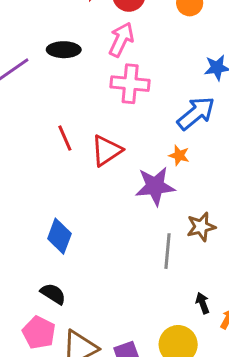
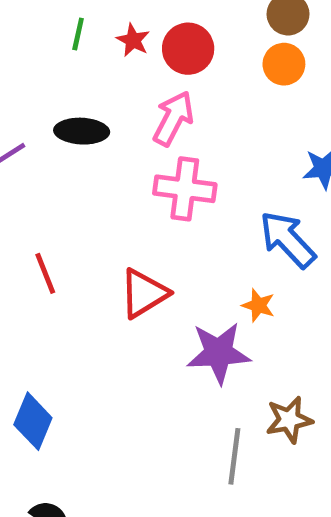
blue arrow: (196, 113) -> (288, 240), turned -96
red line: (65, 138) -> (45, 273), moved
blue diamond: (59, 236) -> (33, 421), moved

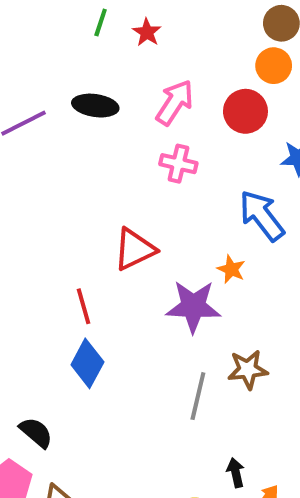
red circle: (188, 49) -> (245, 111), moved
pink cross: (185, 189) -> (178, 164), size x0.7
red line: (45, 273) -> (84, 306), moved
blue diamond: (33, 421) -> (87, 363), moved

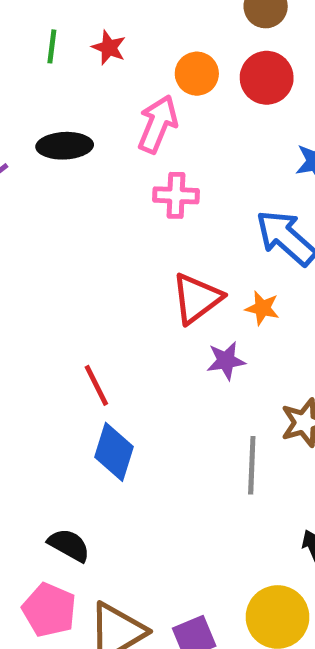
orange circle: (274, 66) -> (197, 74), moved
red circle: (245, 111) -> (267, 78), moved
red triangle: (134, 249) -> (197, 298), moved
purple star: (193, 306) -> (226, 361), size x0.6

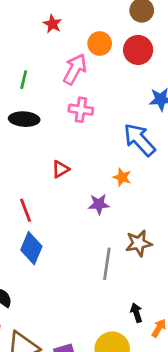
green line: (52, 46) -> (24, 80), moved
black ellipse: (65, 146) -> (24, 119), moved
red triangle: (197, 298) -> (60, 169), moved, size x0.6

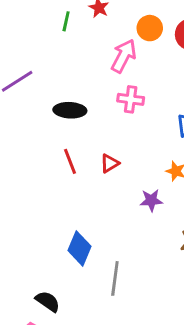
green line: (24, 80) -> (66, 21), moved
red line: (26, 210) -> (70, 161), moved
gray line: (107, 264) -> (115, 278), moved

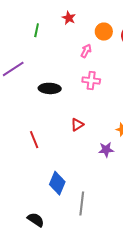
green line: (66, 21) -> (37, 30), moved
pink arrow: (124, 56) -> (86, 51), size x0.6
red line: (70, 161) -> (34, 140), moved

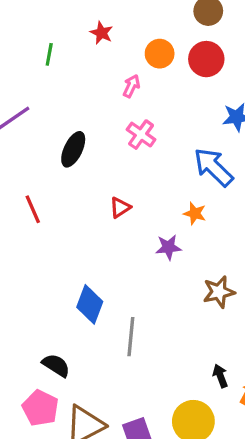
pink cross: (91, 81) -> (141, 135), turned 30
black ellipse: (50, 88) -> (73, 149), turned -65
red line: (34, 140) -> (33, 209), moved

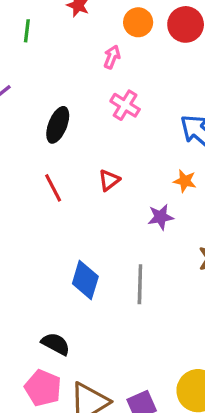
red line: (33, 209) -> (53, 188), moved
gray line: (131, 337) -> (140, 284), moved

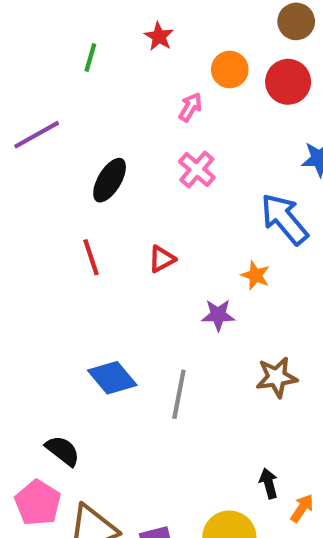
blue diamond: (85, 280) -> (112, 378), turned -66

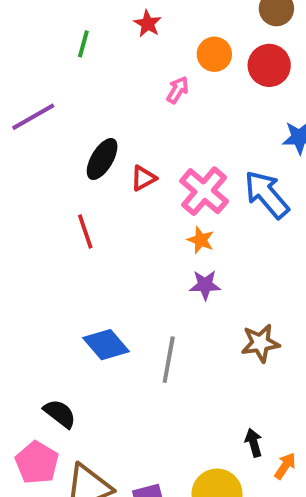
pink cross: (197, 169) -> (204, 191), moved, size x1.4
red triangle: (162, 259) -> (143, 178), moved
orange star: (255, 275) -> (201, 240), moved

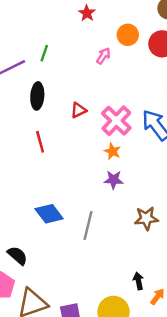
green line: (83, 44) -> (44, 53), moved
black ellipse: (102, 159) -> (37, 96), moved, turned -30

